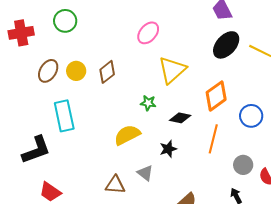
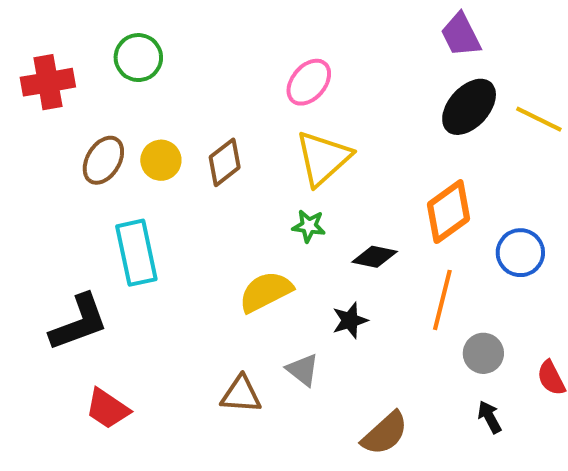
yellow triangle: (172, 70) -> (323, 158), moved
gray circle: (243, 165) -> (483, 353), moved

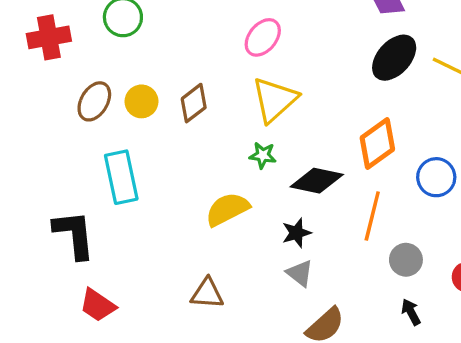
black diamond: (375, 257) -> (317, 181), size x1.4
black L-shape: (79, 322) -> (74, 234), turned -76
gray triangle: (303, 370) -> (300, 273), moved

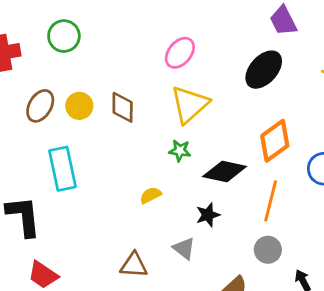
black ellipse: (394, 58) -> (264, 70), moved
brown diamond: (194, 103) -> (123, 107), turned -52
yellow semicircle: (227, 209) -> (151, 195), size x0.6
gray circle: (406, 260) -> (268, 250), moved
gray triangle: (300, 273) -> (184, 248), moved

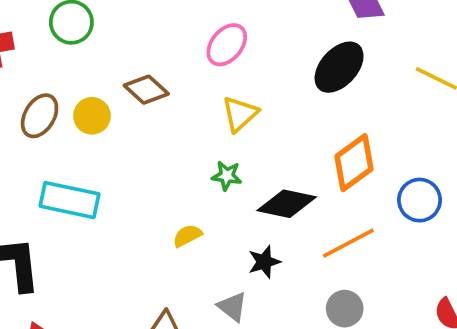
yellow triangle: (190, 104) -> (240, 114), size x0.7
brown diamond: (123, 107) -> (146, 90), moved, turned -48
cyan rectangle: (63, 169) -> (70, 200), turned -66
orange line: (271, 201) -> (348, 243), turned 48

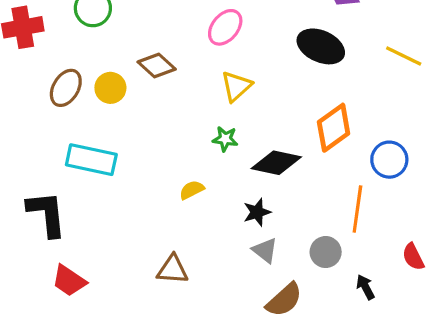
black ellipse: (339, 67) -> (321, 46), turned 72
orange line: (348, 243) -> (357, 209), moved, turned -54
gray triangle: (232, 307) -> (265, 250), moved

